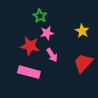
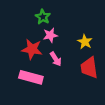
yellow star: (82, 31) -> (85, 42), moved
red trapezoid: (83, 63) -> (89, 68), turned -50

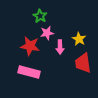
pink arrow: (56, 59) -> (60, 47), moved, turned 32

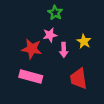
green star: (40, 16) -> (55, 13), moved
red trapezoid: (83, 63) -> (79, 79), moved

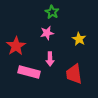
red star: (32, 49) -> (16, 46), moved, turned 30
pink arrow: (64, 50) -> (50, 59), moved

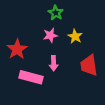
yellow star: (79, 39) -> (75, 36), moved
red trapezoid: (74, 74) -> (89, 65), moved

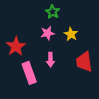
pink rectangle: (31, 77) -> (29, 73), turned 55

